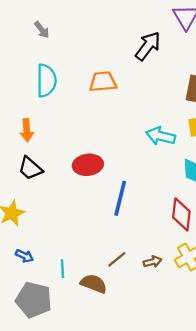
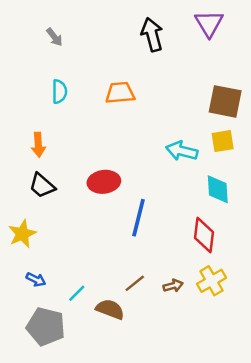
black arrow: (148, 46) -> (152, 35), moved, turned -52
cyan semicircle: (46, 81) -> (59, 92), size x0.7
cyan line: (63, 269) -> (77, 293), turned 48

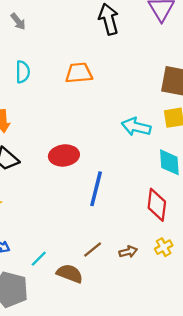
yellow cross: (212, 281) -> (164, 247), size x0.7

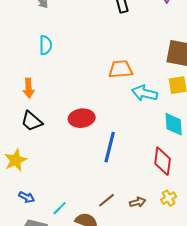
orange trapezoid: (79, 73) -> (121, 69), moved

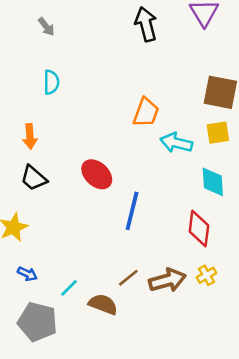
orange trapezoid: (121, 69) -> (146, 112), turned 115
red ellipse: (82, 118) -> (97, 174), turned 50
brown arrow: (138, 202) -> (167, 280), size x1.8

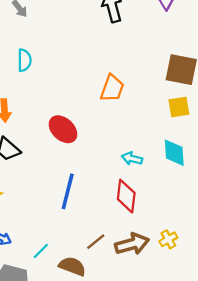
cyan arrow: (176, 143) -> (132, 159), moved, size x0.7
red ellipse: (97, 174) -> (63, 129), moved
blue line: (132, 211) -> (68, 191), moved
red diamond: (199, 229) -> (126, 196), moved

